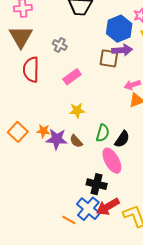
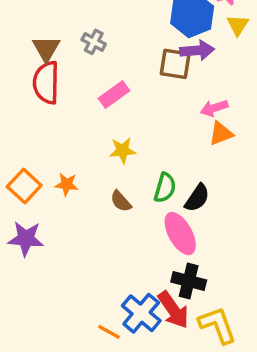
brown triangle: (21, 37) -> (46, 49), moved, size x0.7
purple star: (57, 139) -> (26, 239), moved
black cross: (97, 184) -> (189, 281), moved
red arrow: (108, 207) -> (173, 310), turned -95

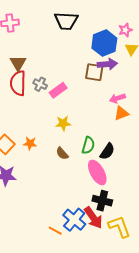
gray cross: (94, 42) -> (40, 84), moved

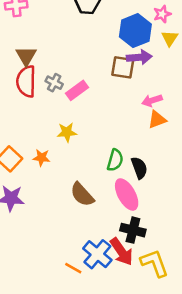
yellow star: (63, 123) -> (67, 132), moved
black semicircle: (107, 151) -> (139, 168), turned -54
brown semicircle: (62, 153) -> (82, 194), moved, size x1.5

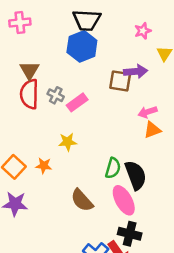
pink star: (162, 14) -> (143, 31), moved
blue hexagon: (135, 31) -> (82, 46), moved
black semicircle: (139, 168) -> (136, 175), size x1.4

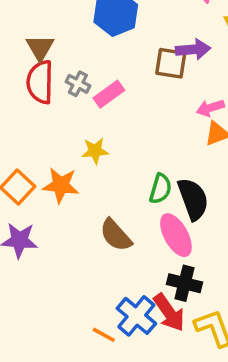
orange star: (44, 166) -> (61, 185), size x1.5

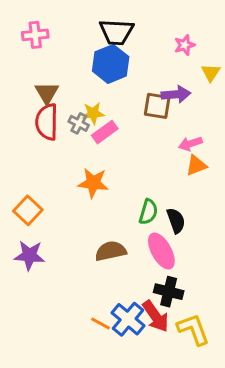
yellow star: (95, 151) -> (93, 113), moved
orange star: (61, 185) -> (93, 183), moved
black semicircle: (193, 199) -> (176, 221), size x0.7
brown semicircle: (116, 235) -> (111, 251), turned 120
orange line: (104, 335) -> (100, 324), moved

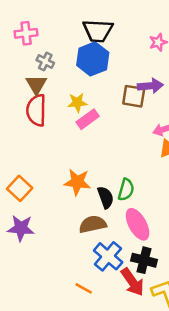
gray cross: (79, 123) -> (45, 62), moved
orange star: (93, 183) -> (77, 182), moved
black semicircle: (176, 221) -> (106, 197), moved
blue cross: (128, 319) -> (108, 256), moved

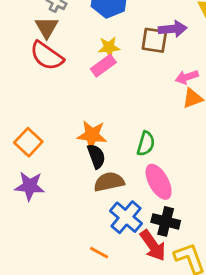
yellow star: (77, 103) -> (109, 47), moved
red semicircle: (36, 110) -> (47, 56), turned -56
black semicircle: (106, 197) -> (96, 156), moved

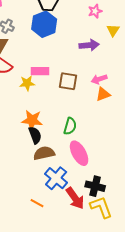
brown square: (154, 40) -> (68, 81), moved
yellow star: (109, 47) -> (27, 83), moved
pink rectangle: (103, 66) -> (40, 71), turned 36
black cross: (166, 221) -> (95, 186), moved

